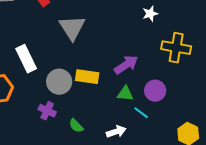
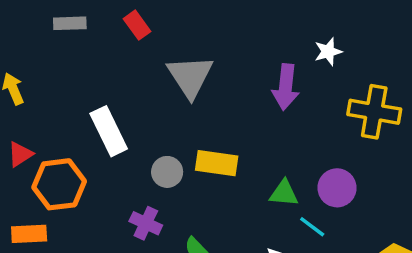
purple arrow: (126, 65) -> (286, 87), moved, turned 130
gray circle: (59, 82) -> (167, 172), size x0.7

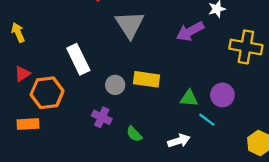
purple arrow: (286, 87) -> (190, 31), turned 56

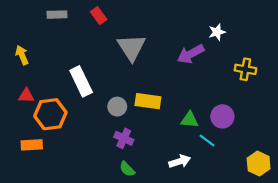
yellow cross: (246, 47) -> (245, 69), size x0.7
red triangle: (22, 74) -> (26, 96), turned 35
purple cross: (102, 117) -> (124, 138), moved
green semicircle: (134, 134) -> (127, 169), moved

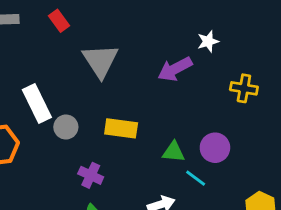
gray circle: (117, 107) -> (66, 127), moved

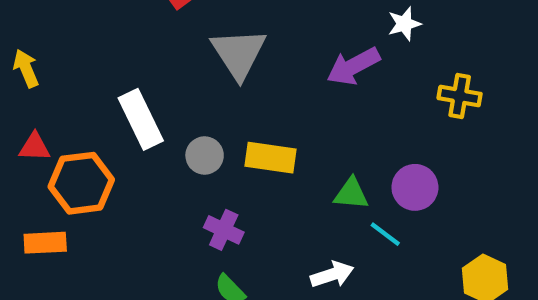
gray circle: (66, 127) -> (205, 156), moved

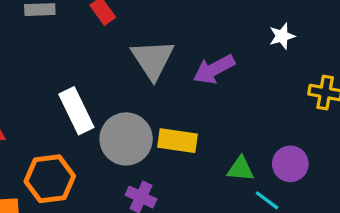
purple arrow: (353, 66) -> (214, 69), moved
gray circle: (205, 156) -> (126, 139), size x1.8
orange hexagon: (81, 183) -> (50, 179), moved

